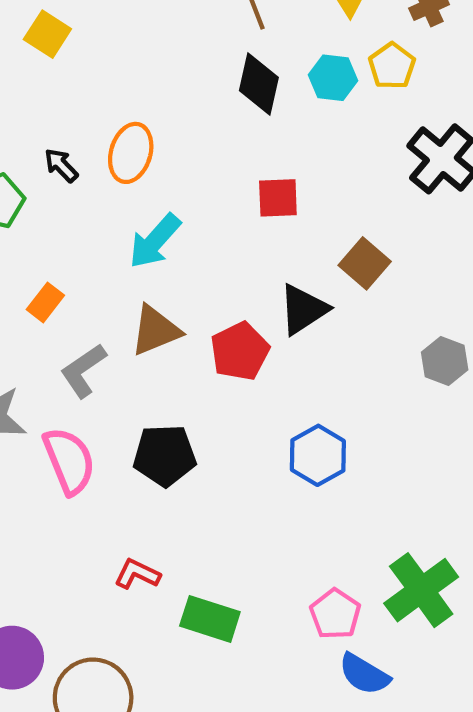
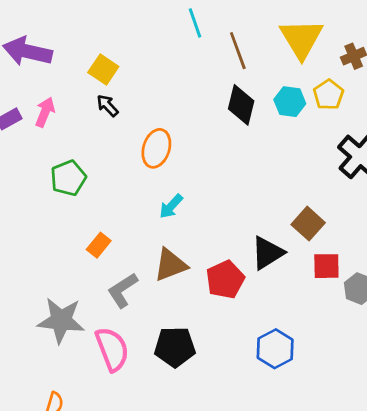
black arrow: (61, 165) -> (107, 106), moved
red square: (278, 198) -> (326, 266), moved
cyan arrow: (155, 241) -> (171, 206), size x0.7

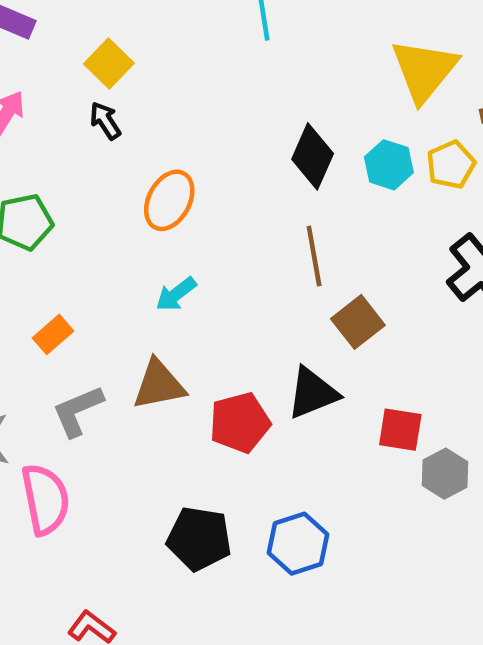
brown line: (238, 51) -> (314, 256), moved
brown square: (308, 224) -> (358, 322), moved
black pentagon: (175, 347) -> (199, 539), moved

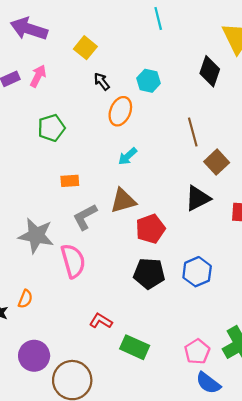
black arrow: (105, 121) -> (102, 82), moved
black diamond: (313, 156) -> (210, 71), moved
cyan hexagon: (389, 165) -> (149, 81), moved
orange rectangle: (53, 334) -> (70, 181), turned 42
red pentagon: (240, 423) -> (150, 229), moved

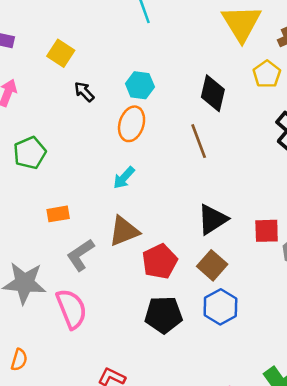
black diamond: (210, 71) -> (213, 93), moved
orange ellipse: (120, 111) -> (132, 124), moved
brown square: (217, 162) -> (212, 265), moved

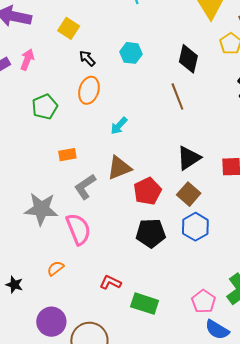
orange ellipse: (132, 124) -> (89, 90), moved
orange semicircle: (19, 360) -> (56, 268), moved, turned -144

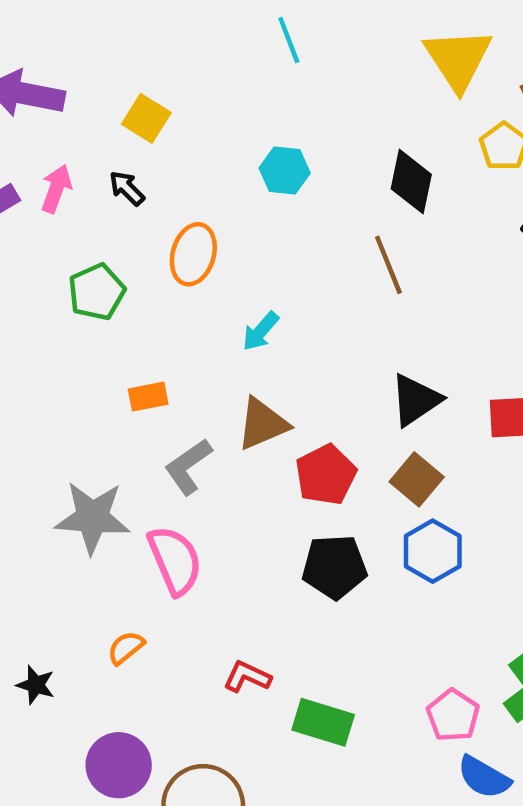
black arrow: (87, 58) -> (127, 188), moved

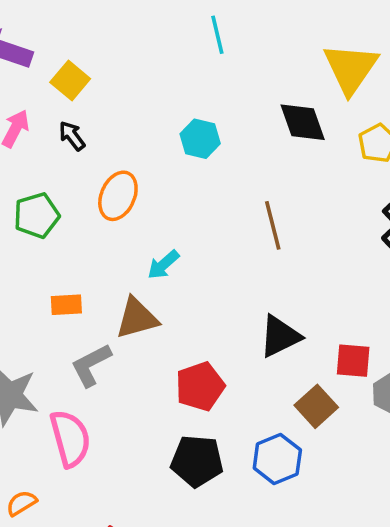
yellow square: (146, 118) -> (70, 81), moved
black diamond: (411, 182) -> (303, 122), moved, turned -39
brown triangle: (263, 424) -> (137, 318), moved
brown square: (417, 479) -> (316, 406), moved

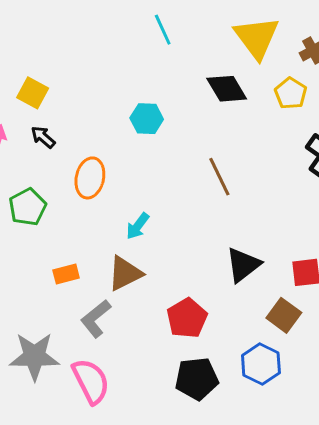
cyan line: (217, 35) -> (163, 30), moved

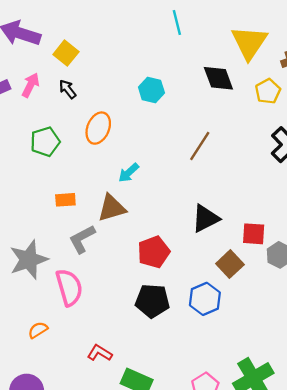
brown line: (219, 177) -> (200, 146), turned 48
gray star: (34, 356) -> (29, 260), turned -30

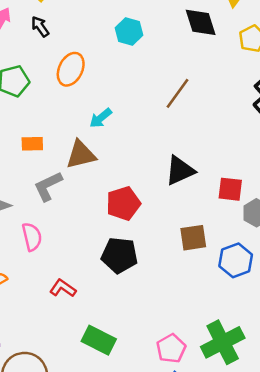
brown square: (230, 264) -> (193, 238), moved, turned 32
pink semicircle: (69, 287) -> (32, 237), size x0.7
blue hexagon: (205, 299) -> (236, 260), moved
red L-shape: (100, 353) -> (63, 288), moved

